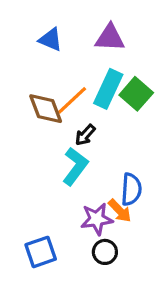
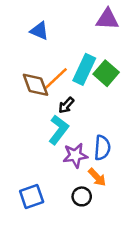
purple triangle: (110, 38) -> (107, 19), moved
orange arrow: (120, 211) -> (97, 177), moved
purple star: (97, 219) -> (75, 155), moved

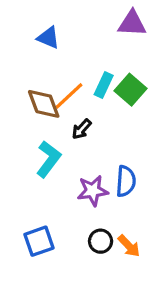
cyan rectangle: (84, 69) -> (104, 85), size x0.7
cyan L-shape: (59, 130) -> (48, 159), moved
orange arrow: (97, 177) -> (129, 246), moved

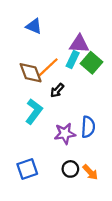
purple triangle: (132, 23) -> (79, 44), moved

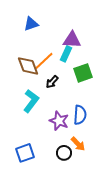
blue triangle: (34, 26) -> (31, 24), turned -42
green square: (91, 63) -> (83, 73), moved, turned 30
purple star: (65, 134) -> (59, 121), turned 30
orange arrow: (90, 172) -> (78, 144), moved

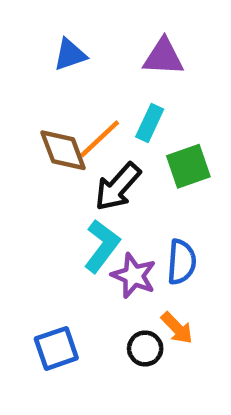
purple triangle: (72, 40) -> (163, 57), moved
black arrow: (52, 82) -> (118, 187), size x1.6
cyan L-shape: (31, 101) -> (102, 246), moved

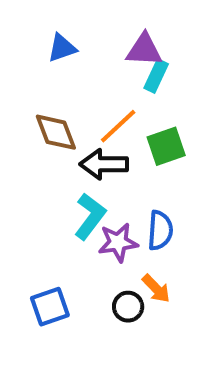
cyan rectangle: (150, 123) -> (156, 76), moved
orange line: (100, 139) -> (118, 126), moved
black arrow: (118, 187) -> (104, 164), turned 48
purple star: (134, 276) -> (118, 242), turned -30

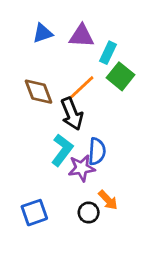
purple triangle: (144, 50) -> (82, 36), moved
green square: (166, 146) -> (121, 76), moved, turned -32
black arrow: (104, 164) -> (72, 114), turned -112
blue semicircle: (160, 230) -> (97, 151), moved

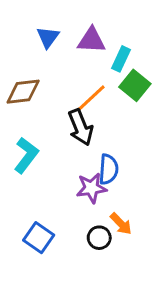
blue triangle: (43, 33) -> (48, 37), turned -35
brown diamond: (39, 92) -> (23, 92), moved, turned -76
cyan L-shape: (62, 150) -> (26, 155), moved
blue square: (34, 213) -> (39, 238), turned -36

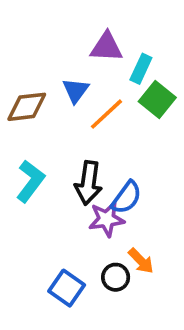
blue triangle: (48, 37) -> (76, 90), moved
black arrow: (81, 127) -> (88, 183), moved, turned 30
blue semicircle: (109, 169) -> (126, 197), turned 32
blue square: (39, 238) -> (67, 288), moved

